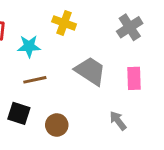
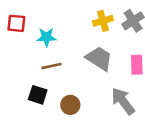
yellow cross: (64, 23) -> (103, 21), moved, turned -36
gray arrow: (118, 121) -> (123, 101), size x1.6

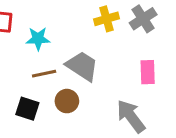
gray trapezoid: (99, 58) -> (82, 66), moved
brown circle: (70, 105) -> (67, 101), moved

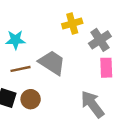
gray cross: (143, 19) -> (100, 40), moved
brown circle: (67, 101) -> (31, 99), moved

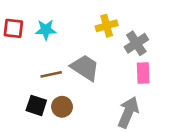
cyan star: (15, 40) -> (46, 30), moved
gray arrow: (92, 104) -> (128, 112), turned 60

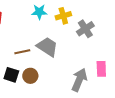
cyan star: (46, 30) -> (39, 12), moved
pink rectangle: (143, 73) -> (101, 69), moved

